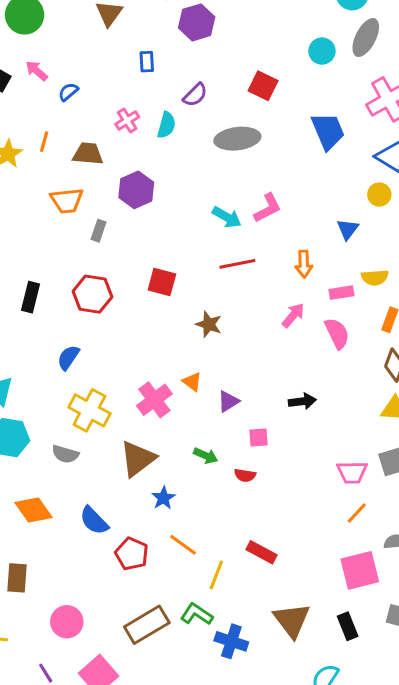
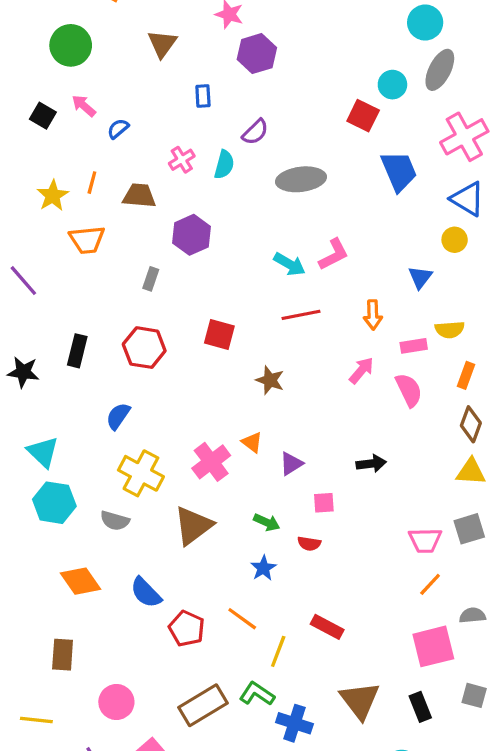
red square: (263, 86) -> (363, 116), moved
orange trapezoid: (67, 201) -> (87, 240), moved
blue star: (163, 498) -> (263, 568), moved

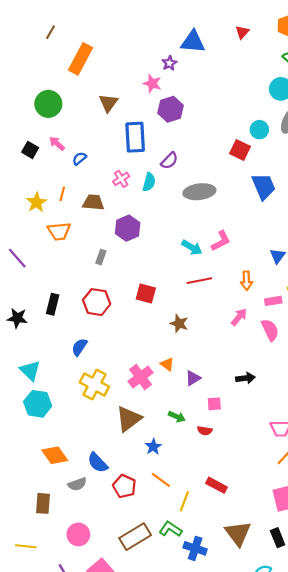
blue rectangle: (203, 96) -> (135, 137), size x2.0
gray semicircle: (115, 521) -> (77, 484), moved, turned -36
blue star: (263, 568) -> (153, 447), moved

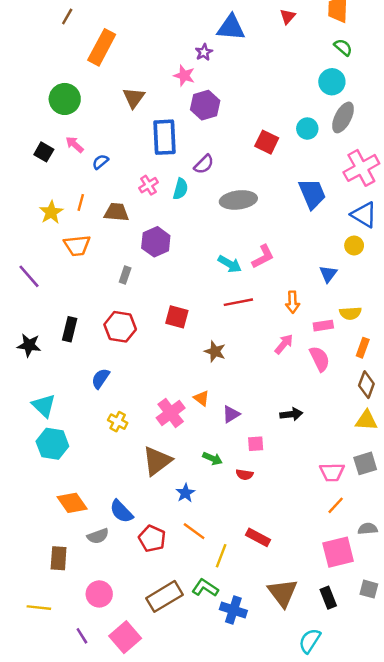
red square: (240, 150) -> (267, 142), moved
yellow cross: (94, 385) -> (118, 422), size x0.6

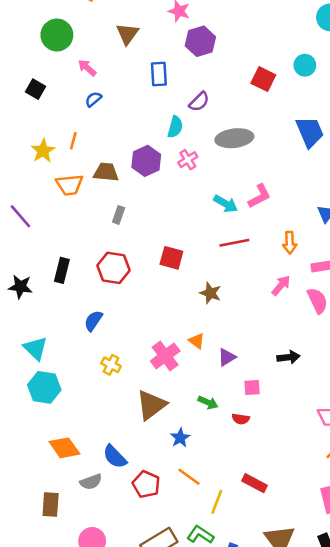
blue rectangle: (164, 137) -> (159, 74), size x0.7
pink arrow: (75, 145) -> (87, 68), moved
pink cross: (148, 185) -> (188, 160), moved
brown trapezoid: (116, 212) -> (106, 172), moved
purple hexagon: (156, 242) -> (146, 161), moved

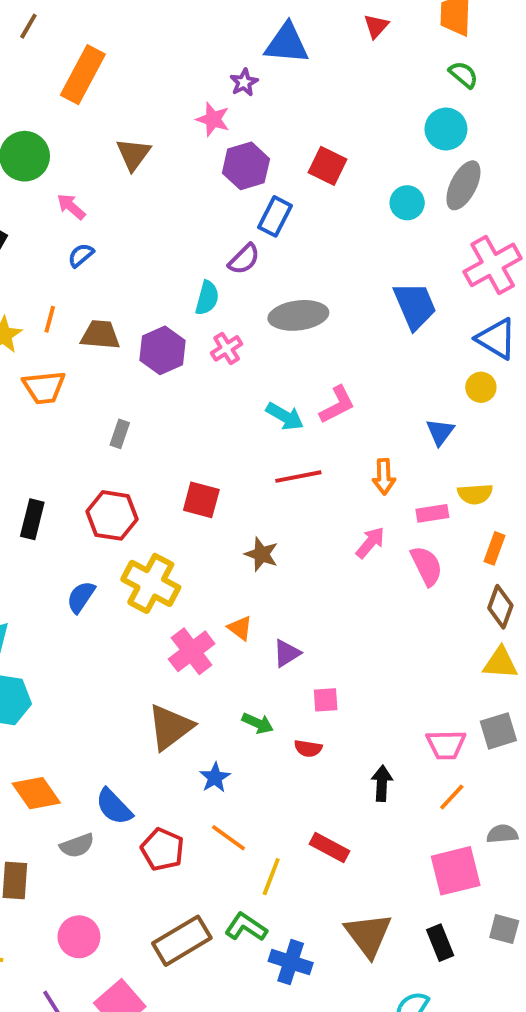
blue rectangle: (159, 74) -> (275, 216), moved, turned 30
red square: (263, 79) -> (328, 166), moved
brown trapezoid: (106, 172) -> (100, 335), moved
black arrow: (288, 357) -> (382, 783), moved, turned -80
yellow cross: (111, 365) -> (151, 583), moved, size x1.8

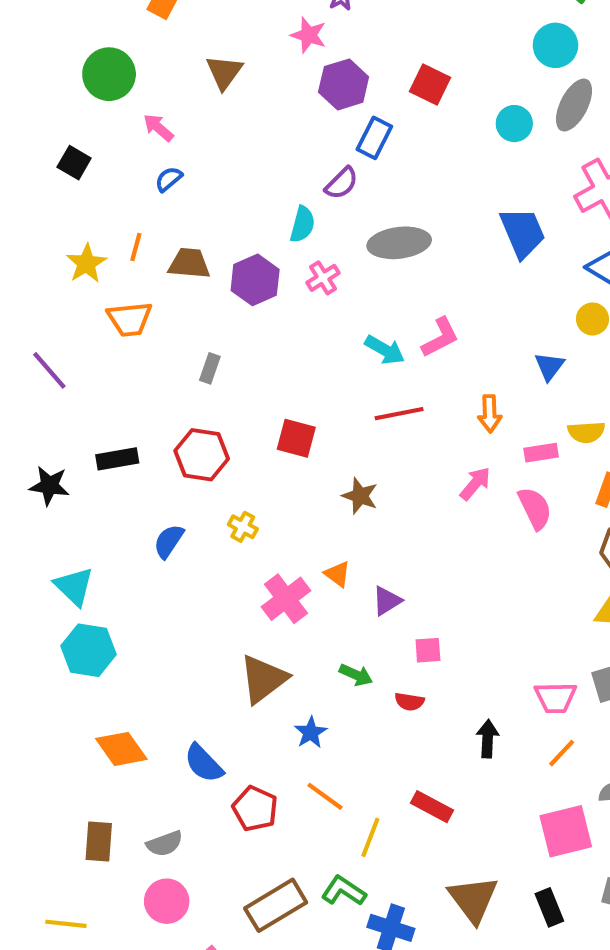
black rectangle: (32, 519) -> (117, 459), turned 66
yellow cross: (151, 583) -> (243, 527), size x0.5
gray semicircle: (77, 846) -> (165, 844), moved

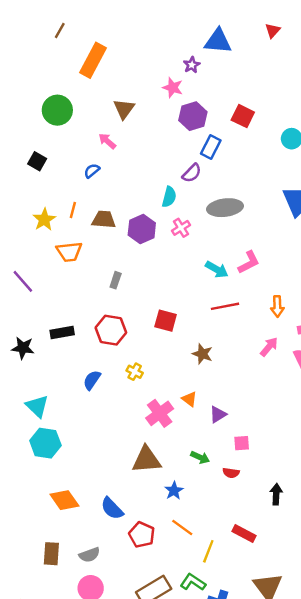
pink arrow: (158, 128) -> (107, 141), moved
brown triangle: (263, 679) -> (147, 460), turned 32

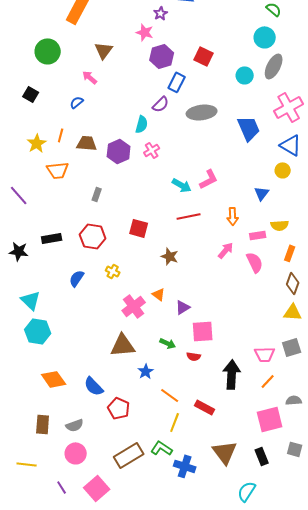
gray ellipse: (225, 208) -> (202, 112), moved
pink square: (242, 443) -> (203, 331), size x1.6
black arrow: (276, 494) -> (232, 374), size x1.6
orange line: (182, 527) -> (170, 395), moved

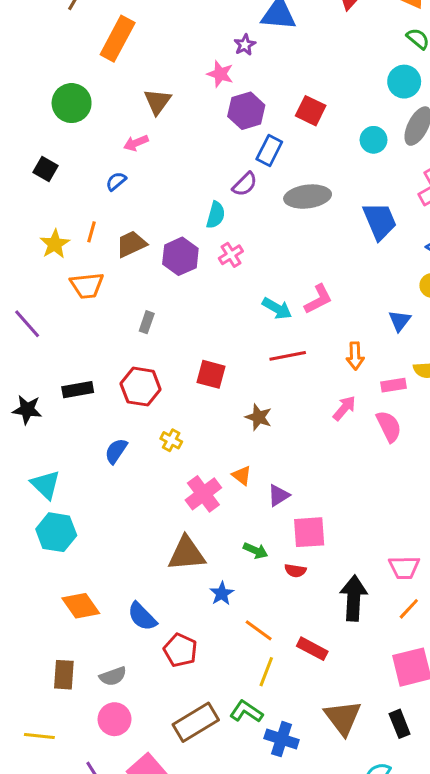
pink arrow: (90, 77) -> (136, 143), turned -63
brown trapezoid: (87, 143) -> (131, 244), turned -30

